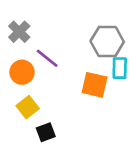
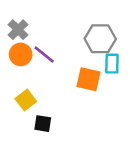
orange circle: (22, 72) -> (21, 54), moved
black square: (46, 132) -> (43, 124), turned 30

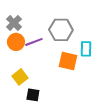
gray hexagon: (100, 39) -> (61, 30), moved
purple line: (44, 54) -> (34, 42), turned -60

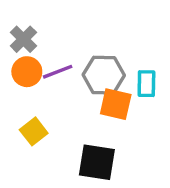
gray hexagon: (61, 30) -> (104, 75), moved
black square: (33, 95) -> (97, 162), moved, size x1.6

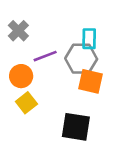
orange circle: (27, 72) -> (21, 76), moved
cyan rectangle: (146, 84) -> (89, 39), moved

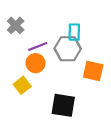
orange circle: (21, 76) -> (35, 63), moved
orange square: (90, 81) -> (93, 71), moved

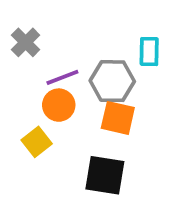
cyan rectangle: (74, 32) -> (149, 52), moved
orange square: (93, 71) -> (118, 118), moved

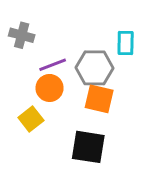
gray cross: (26, 42) -> (22, 35), turned -30

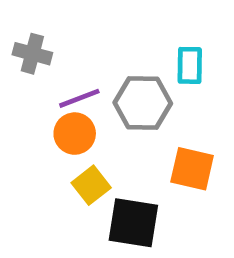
orange square: (99, 99) -> (192, 169), moved
yellow square: (31, 119) -> (91, 185), moved

